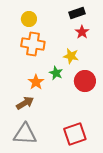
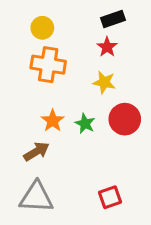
red star: (82, 32) -> (107, 47), moved
green star: (56, 73) -> (85, 124), moved
red square: (75, 134) -> (110, 197), size x0.7

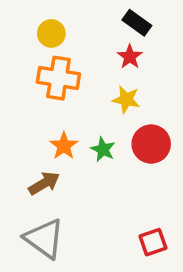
black rectangle: (113, 19) -> (137, 23), turned 55
gray triangle: (36, 197) -> (44, 239), turned 33
red square: (110, 197) -> (153, 242), moved

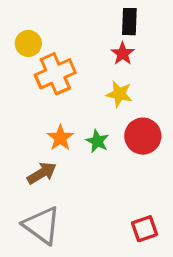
black rectangle: (137, 23) -> (129, 22), turned 56
yellow circle: (51, 33) -> (28, 43), moved
orange cross: (58, 78) -> (55, 74), turned -33

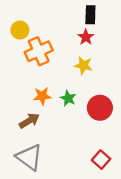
red circle: (143, 136) -> (100, 108), moved
orange star: (60, 138) -> (42, 96), turned 30
red square: (145, 229) -> (101, 160), turned -30

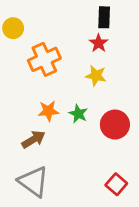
yellow circle: (20, 30) -> (13, 28), moved

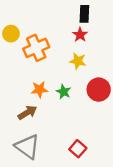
yellow circle: (13, 28) -> (11, 34), moved
red circle: (115, 125) -> (99, 90), moved
red square: (116, 184) -> (78, 149), moved

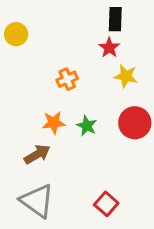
yellow circle: (11, 34) -> (16, 34), moved
orange cross: (36, 48) -> (67, 79), moved, size x0.6
yellow star: (78, 61) -> (126, 76), moved

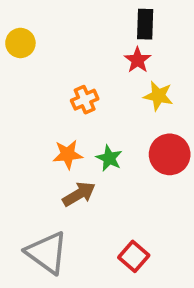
brown arrow: (37, 154) -> (79, 194), moved

